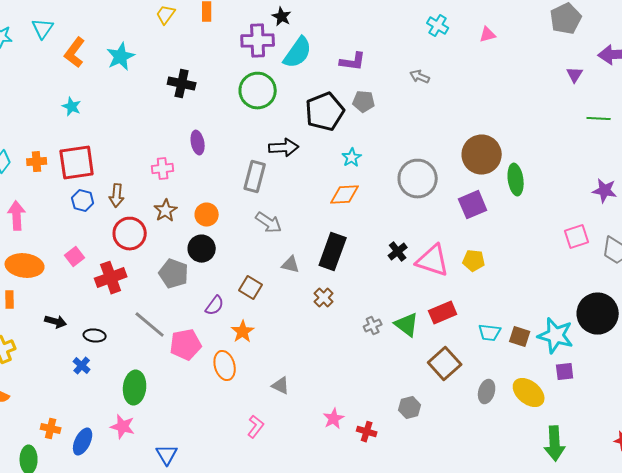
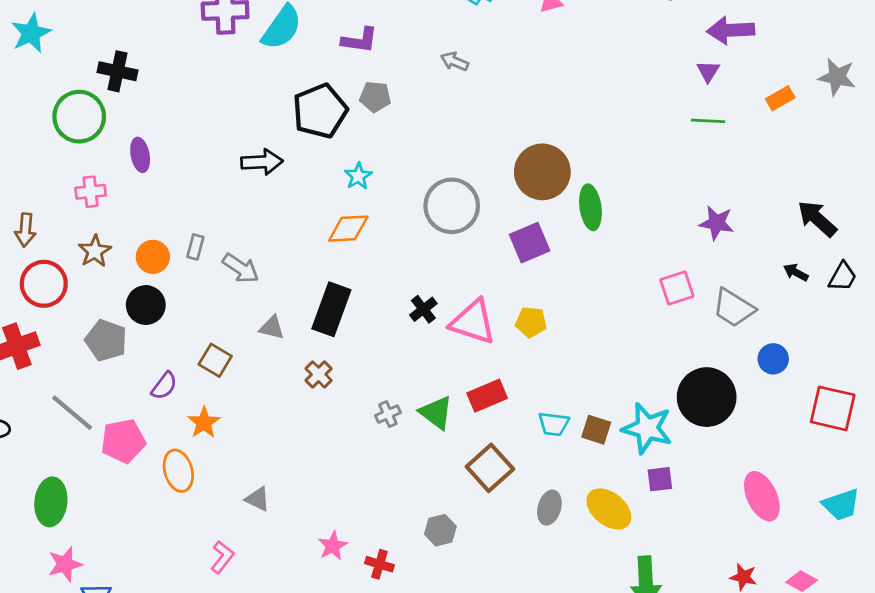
purple triangle: (575, 75) -> (708, 71), moved
green circle: (258, 91) -> (79, 117), moved
gray rectangle: (255, 177) -> (195, 247), moved, size x0.6
pink star: (123, 427) -> (65, 564), moved, turned -30

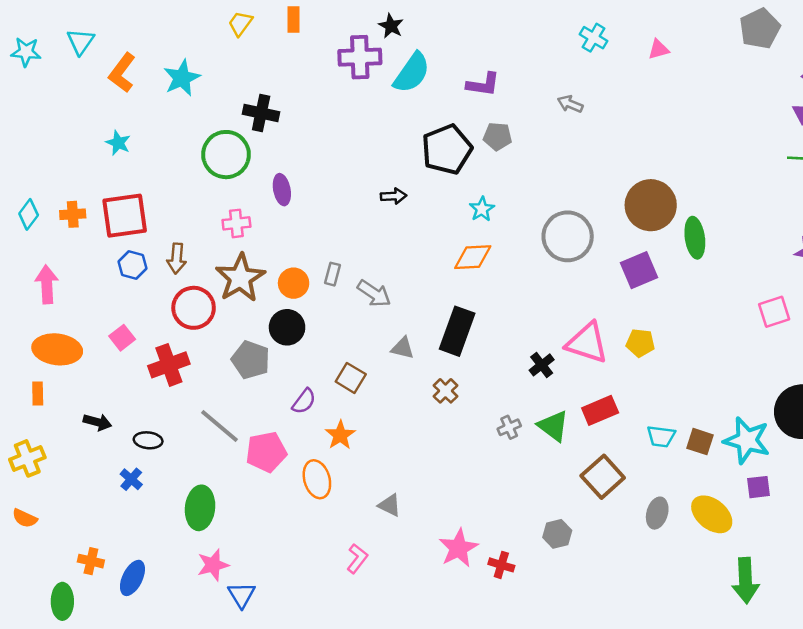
black arrow: (262, 162) -> (394, 196), size x0.7
brown star: (95, 251) -> (240, 278), size x1.6
black cross: (423, 309) -> (542, 365), moved
pink star: (333, 546) -> (458, 548), size x1.4

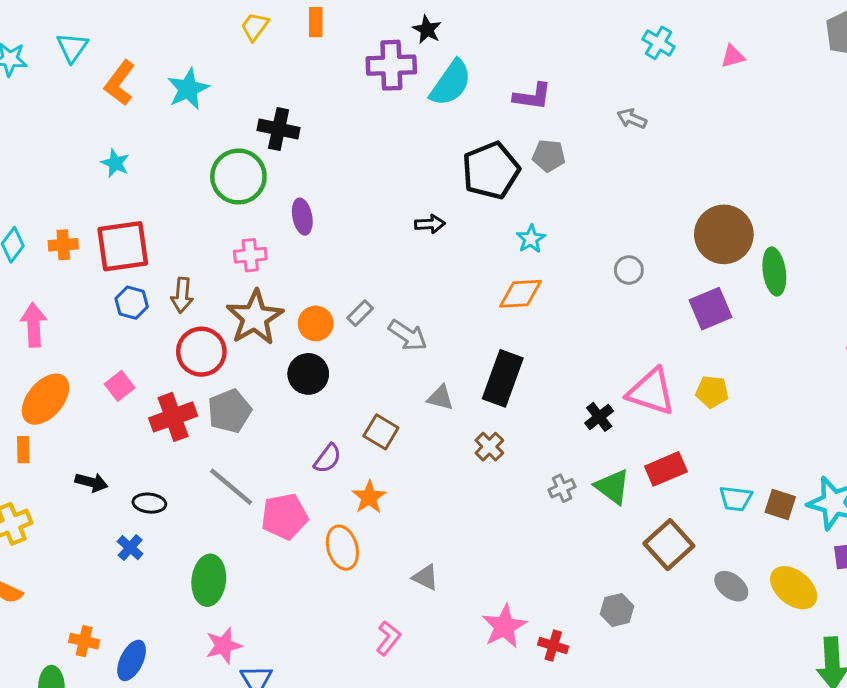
gray circle: (568, 236) -> (629, 270), size x0.5
gray rectangle: (332, 274) -> (360, 313), turned 30
orange ellipse: (57, 349) -> (45, 399), turned -57
gray pentagon: (251, 360) -> (230, 411), moved, turned 30
gray ellipse: (657, 513) -> (731, 586), turned -68

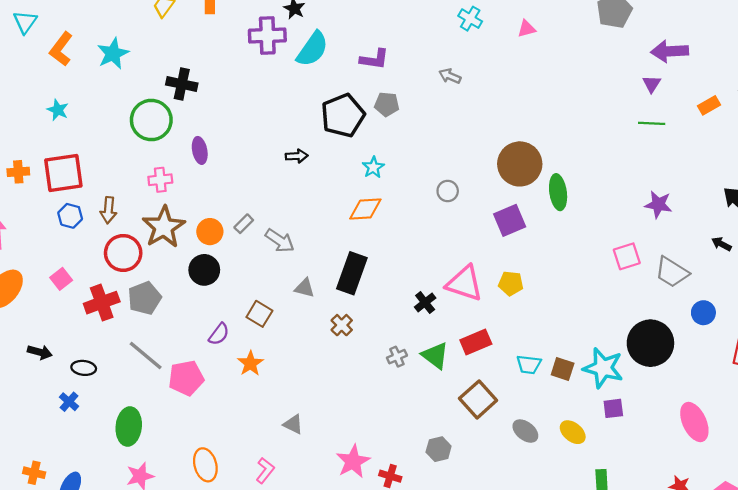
orange ellipse: (342, 548) -> (205, 465), moved
yellow ellipse: (794, 588) -> (573, 432), size x0.7

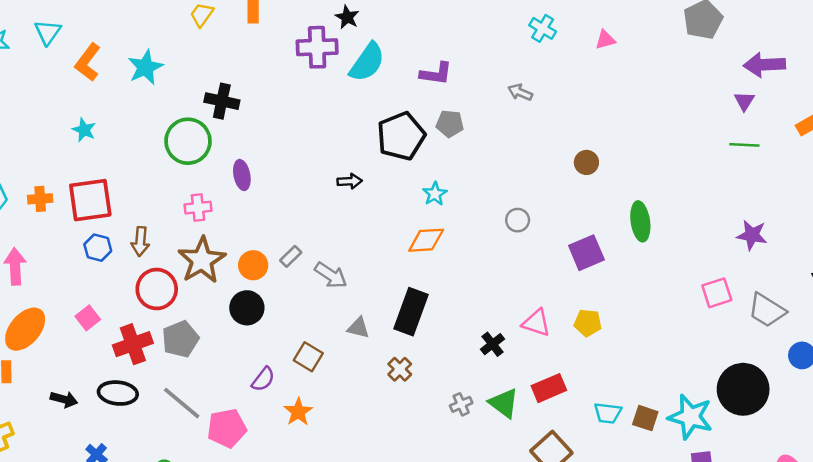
brown circle: (520, 164) -> (586, 162), moved, size x0.5
pink triangle: (465, 283) -> (536, 323), size x0.7
black ellipse: (84, 368) -> (118, 393), moved, size x1.4

